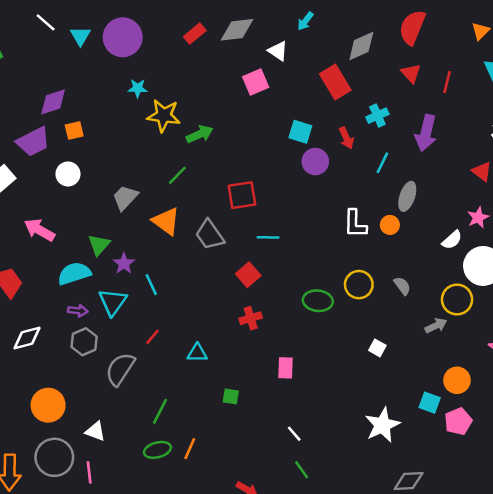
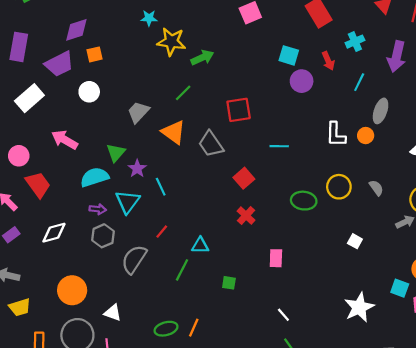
cyan line: (268, 237) -> (279, 146), moved
red cross: (251, 318) -> (246, 216), turned -30
green line: (160, 411) -> (182, 270), moved

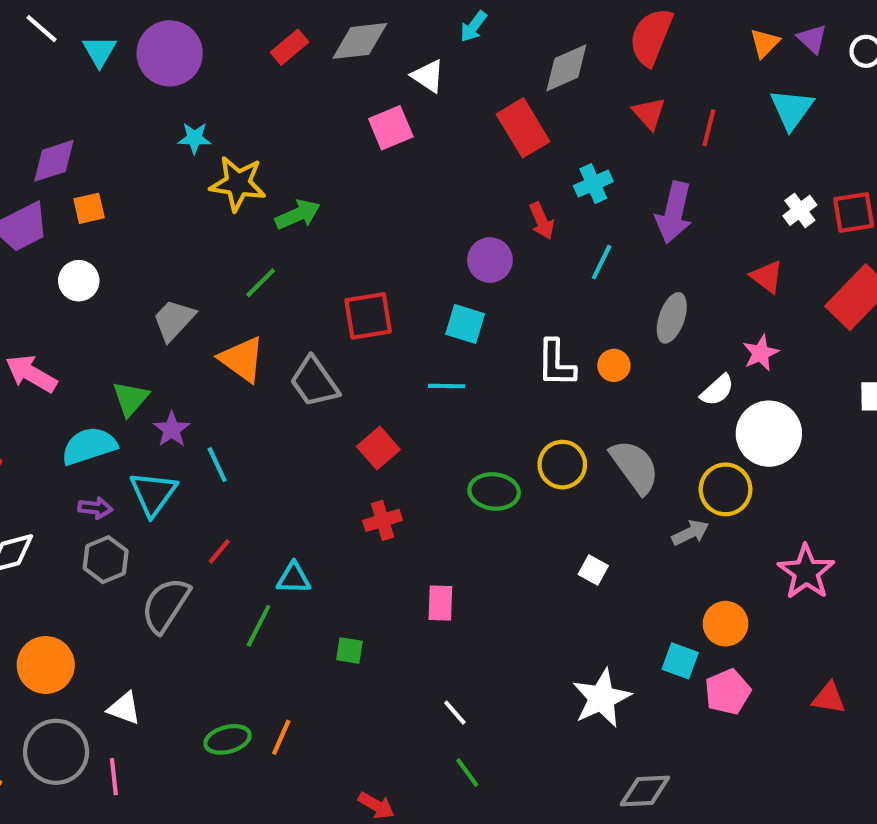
cyan square: (289, 55) -> (465, 324), moved
gray ellipse: (381, 111) -> (672, 318), moved
gray semicircle: (376, 188) -> (635, 467), size x1.8
red cross: (246, 216) -> (383, 520), turned 30

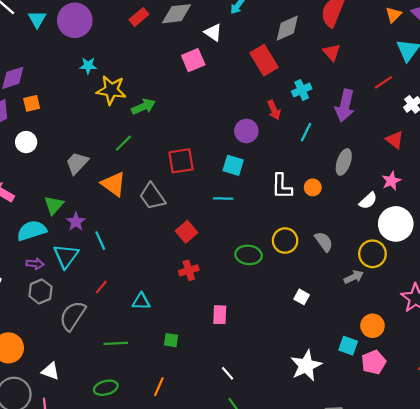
red line: (709, 128) -> (384, 82), moved, turned 42
gray semicircle: (635, 467) -> (324, 242), size x0.7
green line: (259, 626) -> (116, 343), moved, turned 60
orange line: (281, 737) -> (159, 387), moved

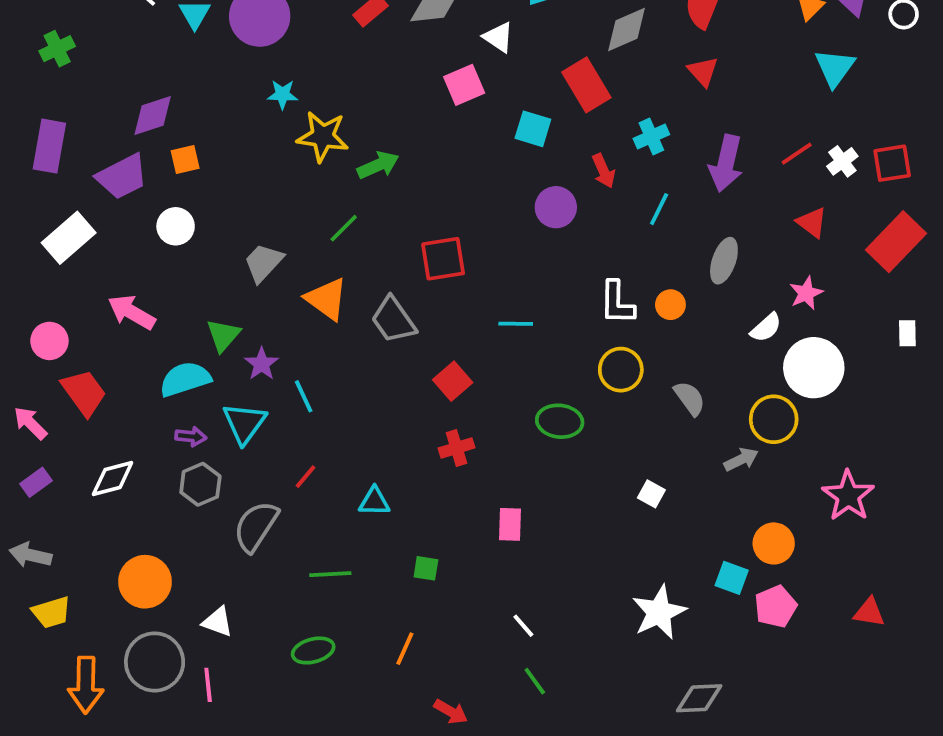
red line: (384, 82) -> (797, 154), moved
cyan square: (233, 165) -> (533, 129), moved
yellow circle: (285, 241) -> (621, 370), moved

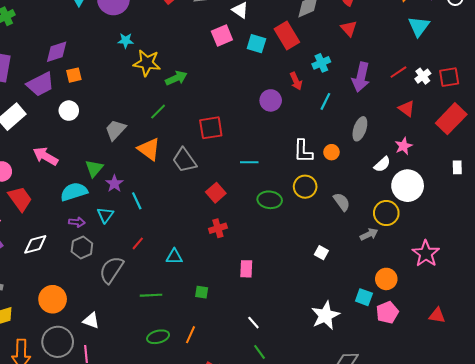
cyan square: (533, 129) -> (256, 44), moved
green ellipse: (560, 421) -> (270, 200), moved
cyan triangle: (244, 423) -> (105, 215), size x0.7
green ellipse: (313, 650) -> (158, 337), moved

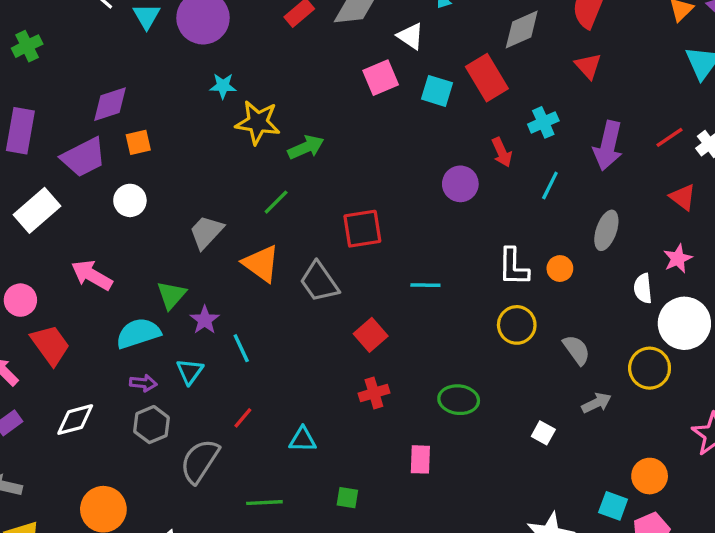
white semicircle: (382, 164) -> (643, 288), turned 126
green ellipse: (270, 200) -> (459, 400), moved
gray arrow: (369, 234) -> (596, 403), moved

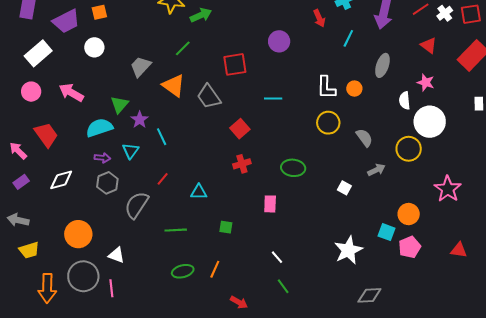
purple circle: (460, 184) -> (279, 41), moved
pink star: (678, 259) -> (426, 83), turned -30
pink circle: (20, 300) -> (31, 92), moved

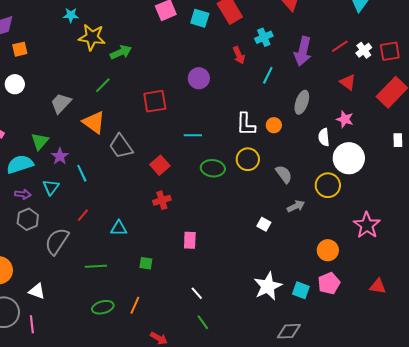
gray trapezoid: (209, 97) -> (121, 146), moved
green ellipse: (293, 168) -> (213, 168), moved
cyan square: (386, 232) -> (301, 290), moved

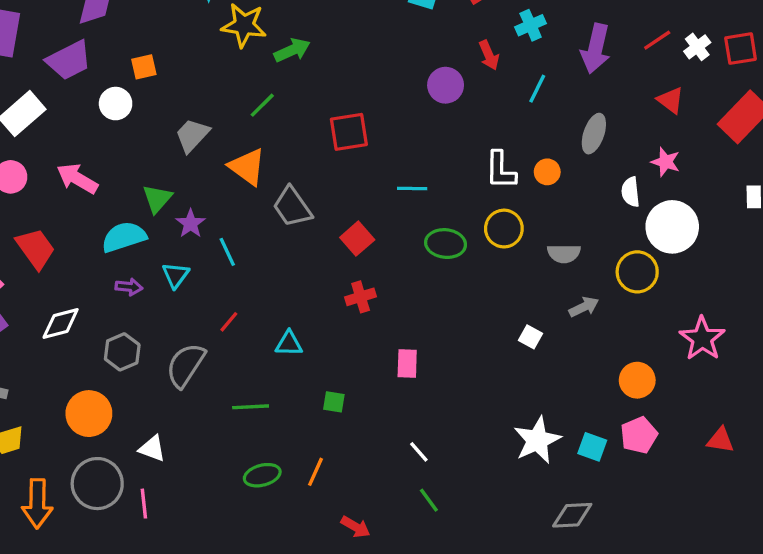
orange square: (20, 49) -> (144, 67), moved
purple circle: (199, 78) -> (446, 85), moved
gray semicircle: (284, 174) -> (564, 254), turned 126
gray hexagon: (28, 219) -> (122, 352), moved

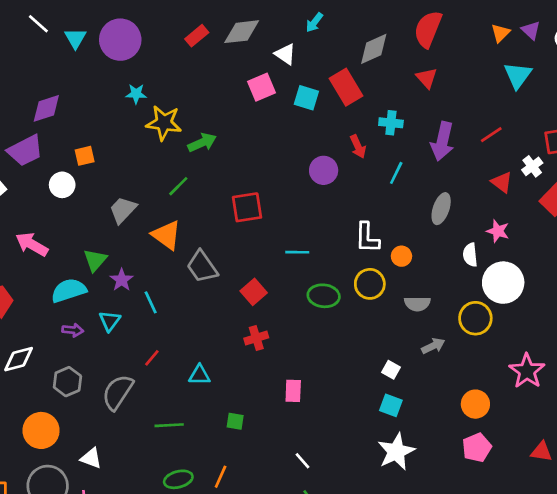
cyan cross: (531, 25) -> (391, 123), turned 30
white cross: (697, 47) -> (532, 166), moved
orange circle: (547, 172) -> (401, 256), moved
cyan square: (592, 447) -> (391, 405), moved

